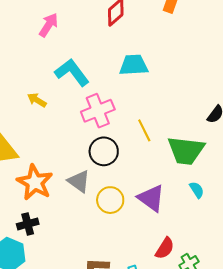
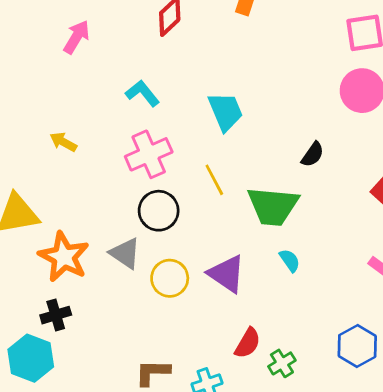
cyan trapezoid: (134, 65) -> (226, 111), moved, turned 72
cyan L-shape: (72, 72) -> (142, 93), moved, size x0.7

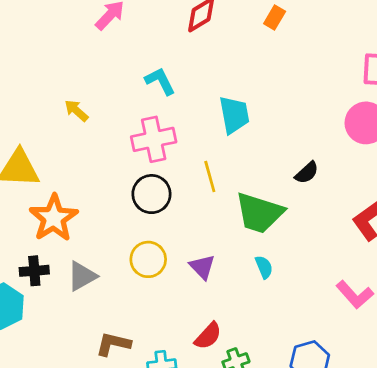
gray triangle: (125, 253) -> (82, 276), moved, turned 44
purple triangle: (227, 274) -> (202, 267), size x0.7

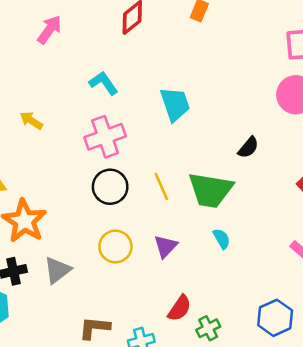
yellow line: (210, 176) -> (161, 187), moved
purple triangle: (202, 267) -> (166, 246), turned 35

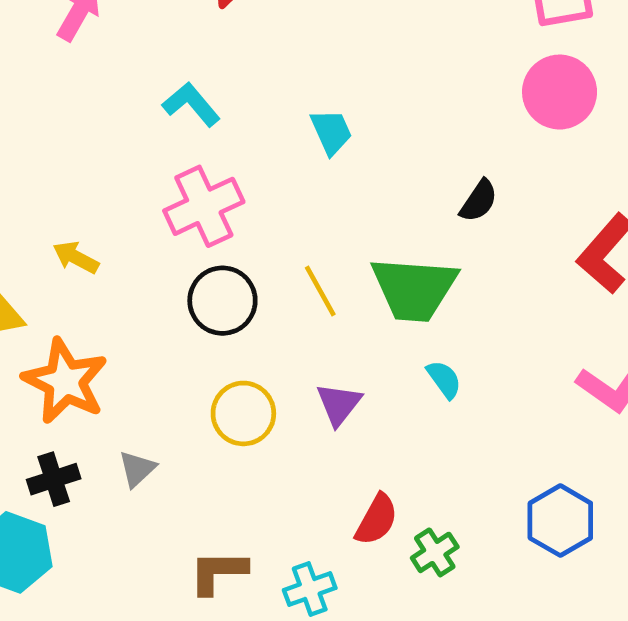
cyan trapezoid: (175, 104) -> (331, 132), size x0.7
yellow arrow: (31, 120) -> (76, 257), moved
gray triangle: (57, 270) -> (137, 469), size x0.7

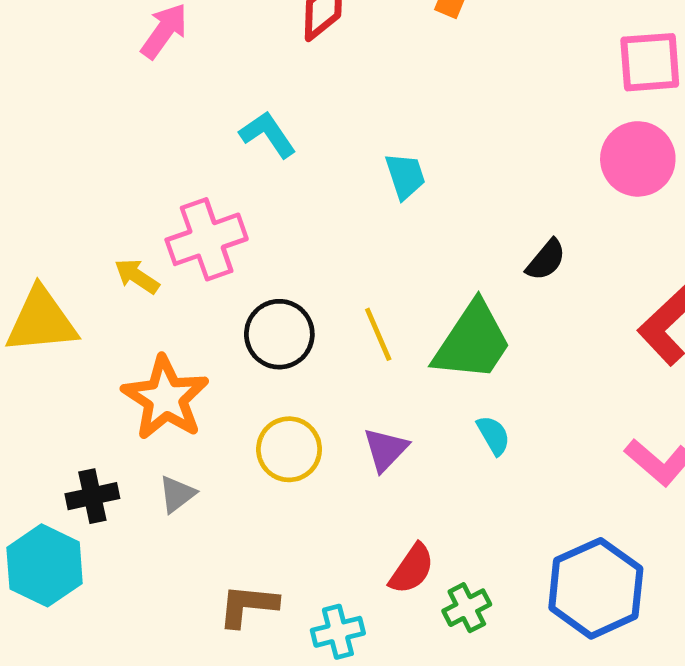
pink cross: (204, 206) -> (207, 239), moved
green trapezoid: (414, 289) -> (473, 342), turned -66
orange star: (65, 381) -> (165, 398), moved
blue hexagon: (560, 521) -> (596, 588), size x1.4

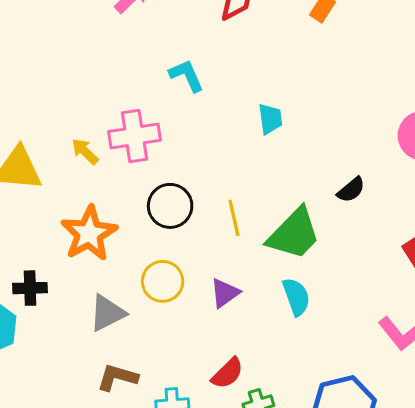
cyan semicircle: (493, 435) -> (296, 297), size x1.4
gray triangle: (177, 494) -> (107, 313), moved, size x1.5

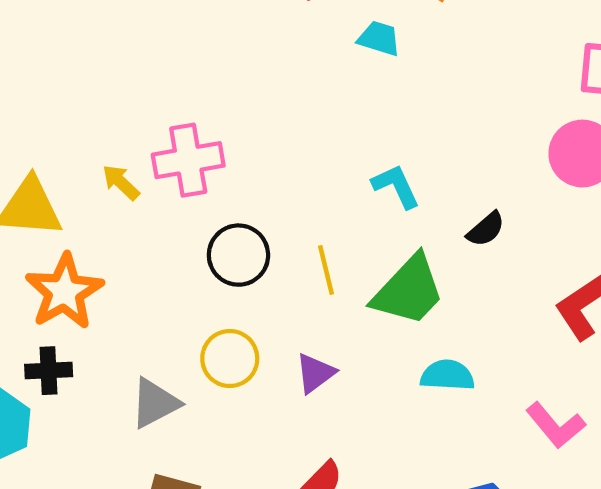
cyan L-shape: (187, 76) -> (396, 186), moved
cyan trapezoid: (270, 119) -> (379, 38), moved, turned -64
orange star: (89, 233) -> (64, 292), moved
cyan semicircle: (296, 297) -> (447, 375), moved, turned -66

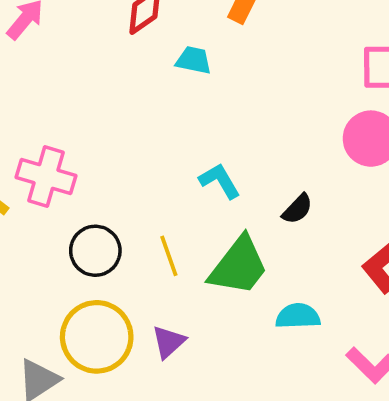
pink cross: (188, 160) -> (46, 176), turned 32
yellow circle: (230, 359) -> (97, 337), size x1.5
cyan semicircle: (447, 375) -> (298, 316), moved

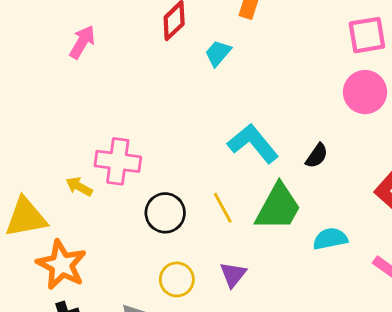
cyan trapezoid: (194, 60) -> (218, 53), turned -52
cyan L-shape: (220, 181) -> (253, 143), size x1.5
yellow circle: (97, 337) -> (177, 279), size x0.6

